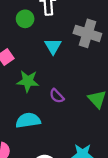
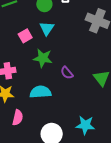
cyan triangle: (53, 46) -> (47, 28), moved

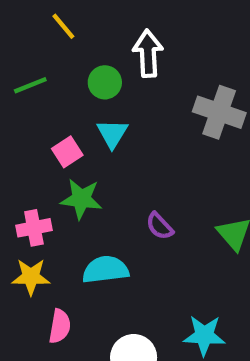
green star: (43, 58) -> (81, 199), moved

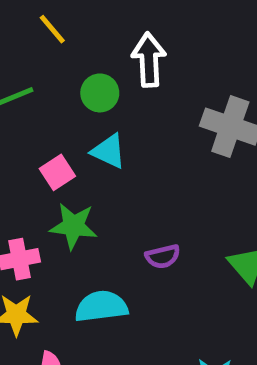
cyan triangle: (112, 134) -> (109, 151), turned -36
purple semicircle: (160, 226) -> (163, 256), turned -60

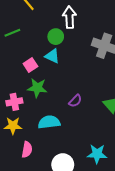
green circle: (100, 93) -> (56, 37), moved
purple semicircle: (163, 256) -> (75, 101), turned -32

